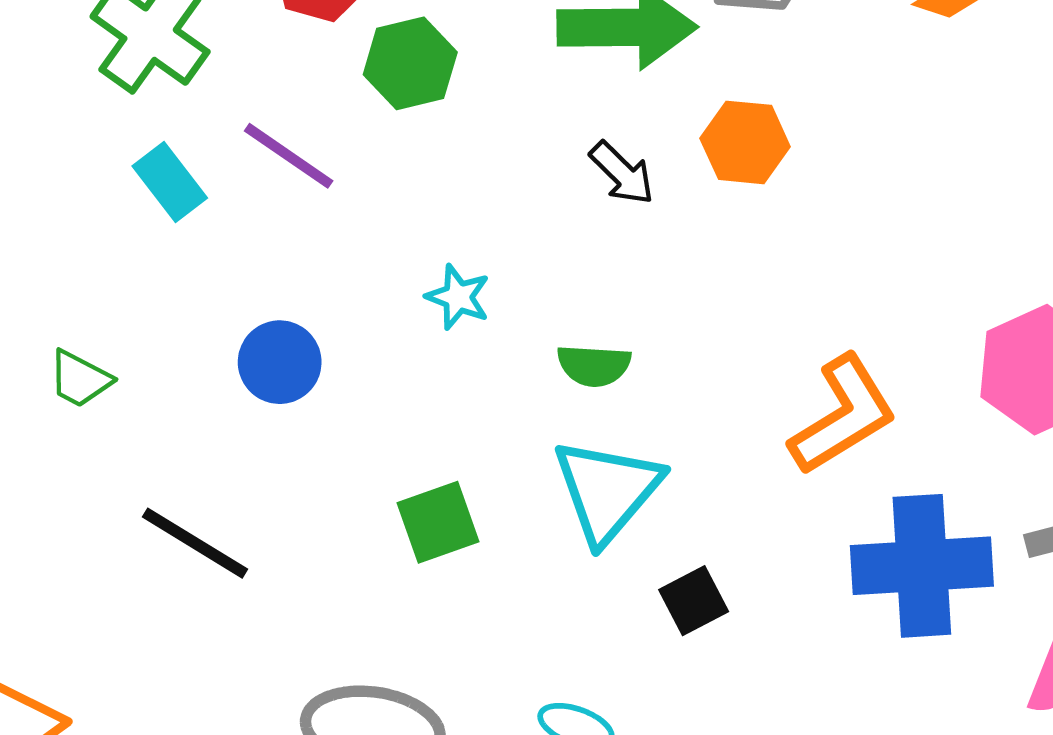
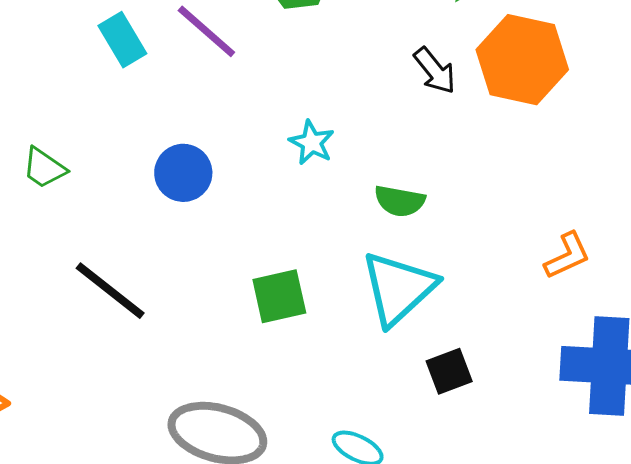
orange hexagon: (745, 142) -> (522, 60), size x1.5
orange L-shape: (843, 415) -> (567, 256), size x0.6

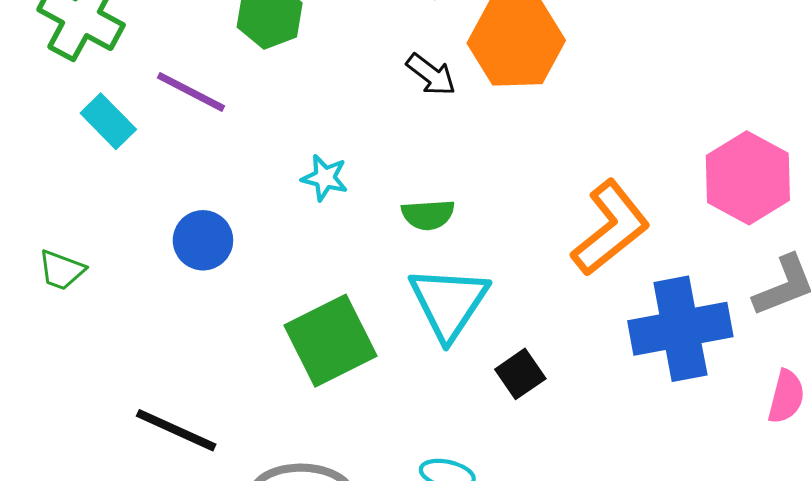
orange L-shape: (567, 256) -> (611, 228), size x1.8
black line: (110, 291) -> (176, 430), moved
green square: (279, 296) -> (330, 341), size x1.5

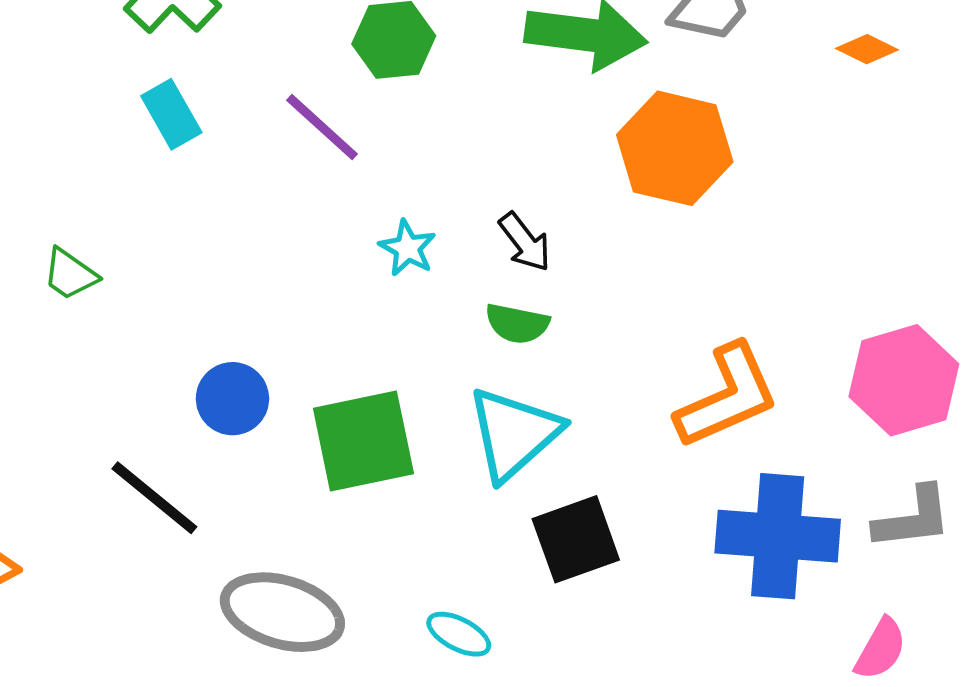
black arrow: (431, 75) -> (525, 242), moved
purple line: (191, 92) -> (322, 127), moved
blue circle: (203, 240) -> (232, 399), moved
black square: (520, 374) -> (576, 539), size x1.5

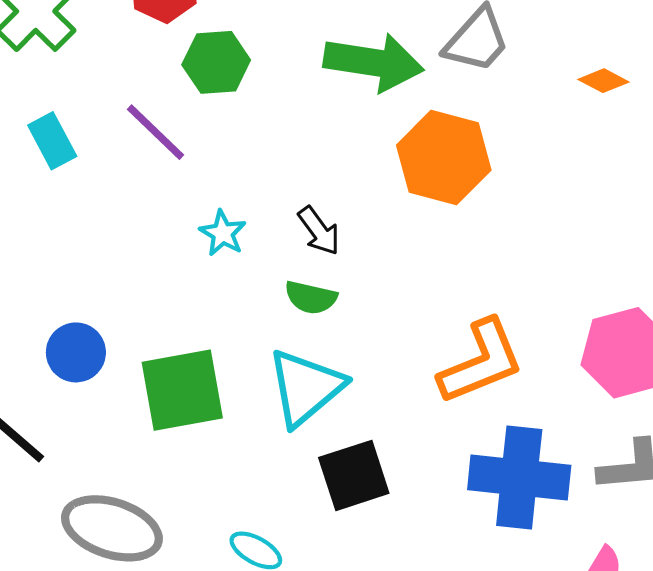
cyan rectangle: (171, 114) -> (52, 141), moved

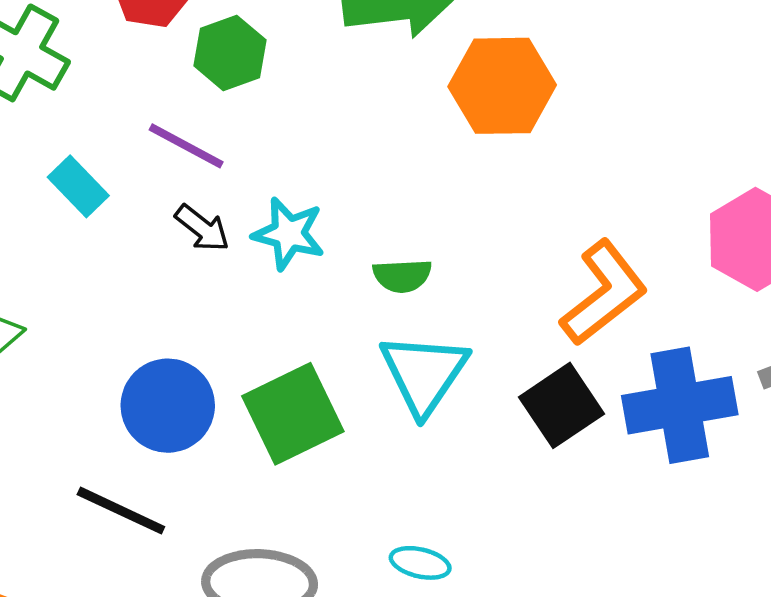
black arrow: (319, 231) -> (202, 228), moved
cyan star: (223, 233) -> (289, 234), size x1.4
blue circle: (76, 352) -> (168, 406), size x1.4
black square: (354, 475) -> (562, 405), moved

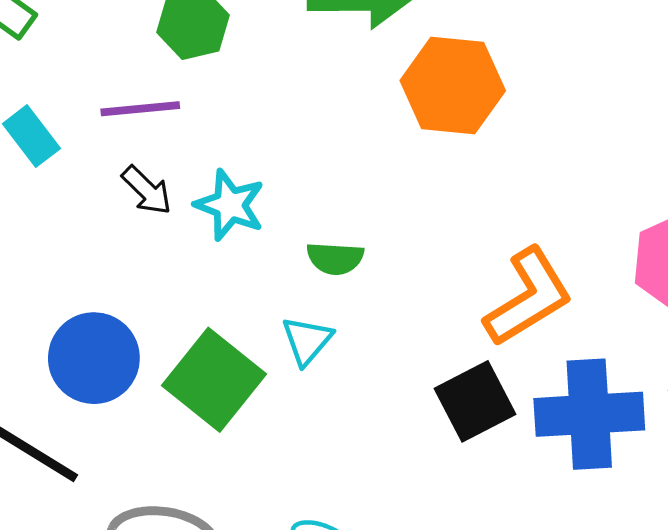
purple line: (186, 146) -> (140, 109), turned -40
cyan triangle: (424, 374) -> (307, 341), moved, size x0.6
green square: (293, 414) -> (214, 380), turned -32

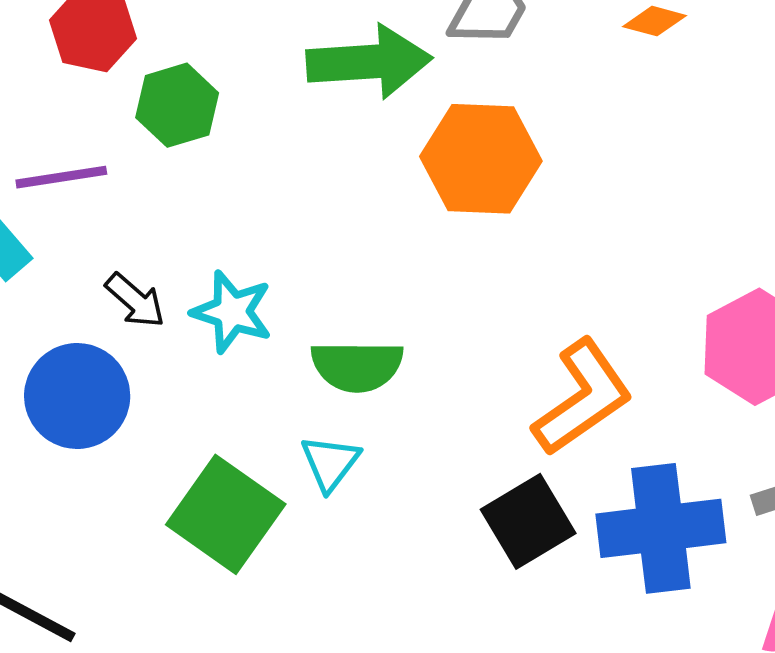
purple line: (140, 109) -> (61, 177), moved
green semicircle: (335, 258) -> (357, 366), size x1.4
blue circle: (94, 358) -> (77, 396), moved

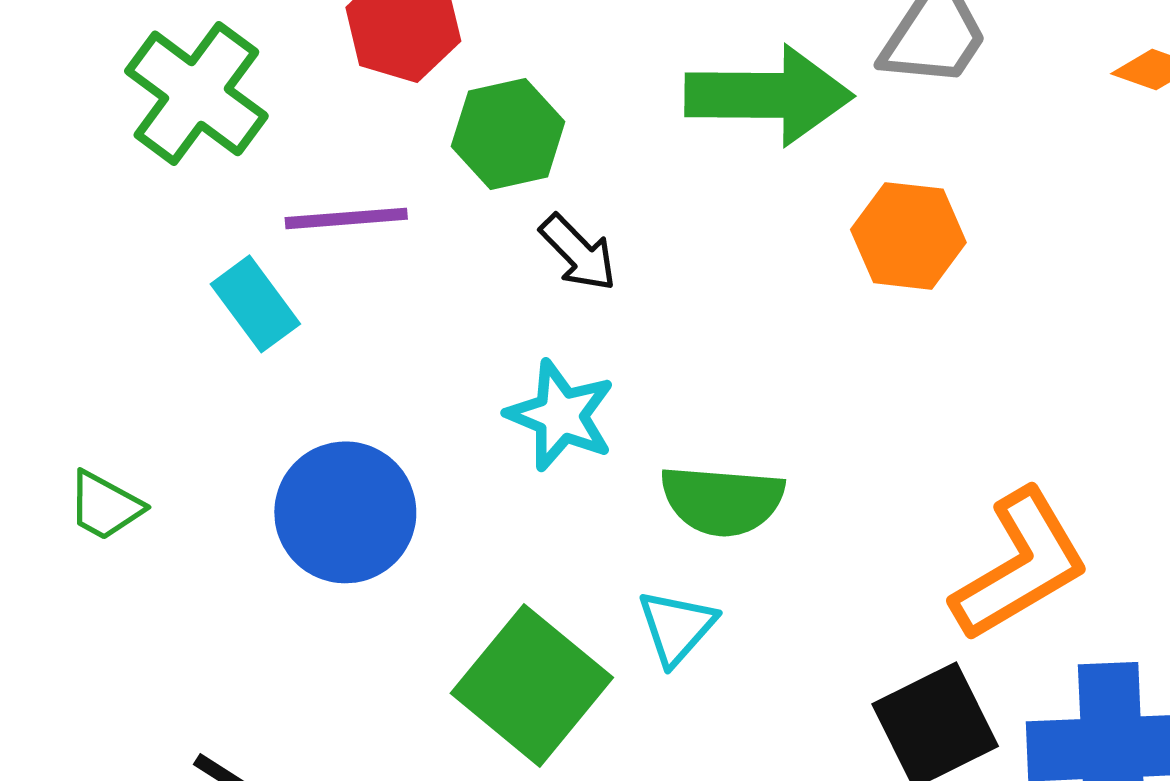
orange hexagon: (481, 159) -> (908, 236), size x0.7
black arrow: (135, 300) -> (578, 253), moved

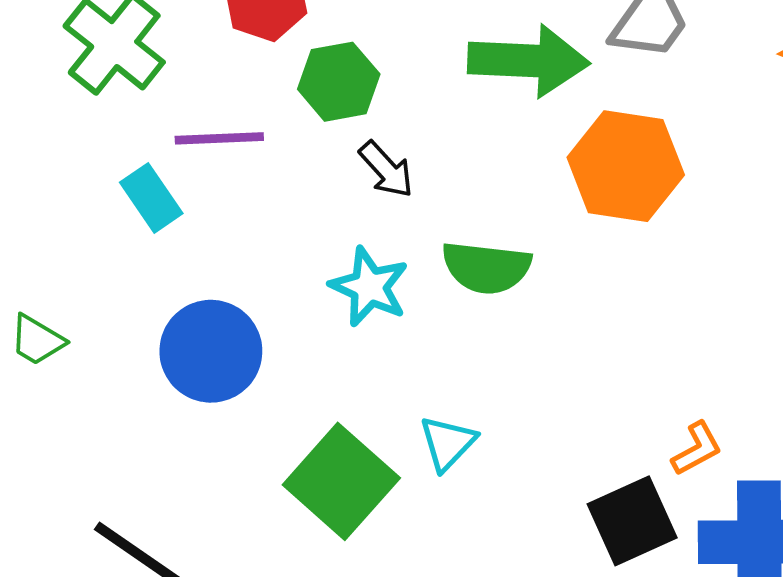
orange hexagon: (908, 236) -> (626, 166), size x1.4
green semicircle: (722, 500) -> (486, 267), moved
orange L-shape: (1020, 565) -> (697, 449), moved, size x0.5

